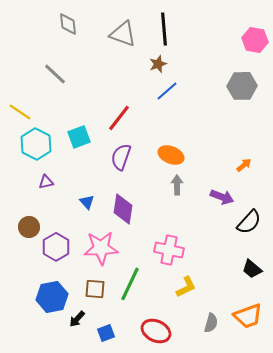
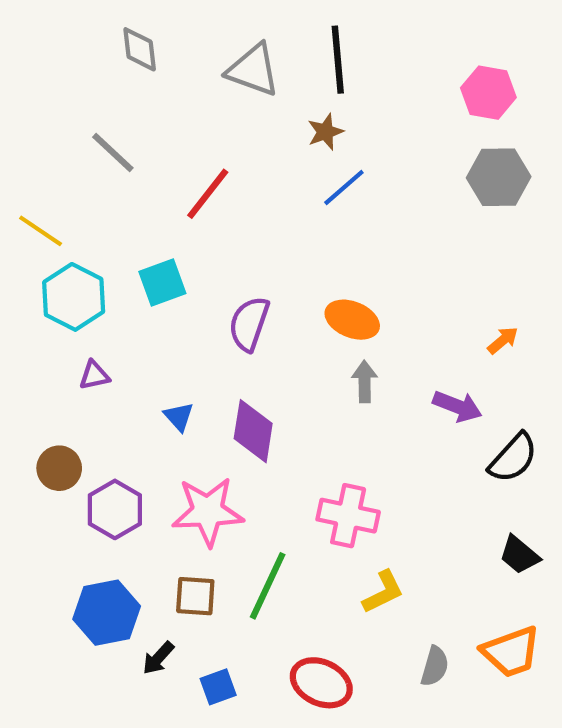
pink hexagon: (255, 40) -> (488, 93), moved
red line: (119, 118) -> (208, 194), moved

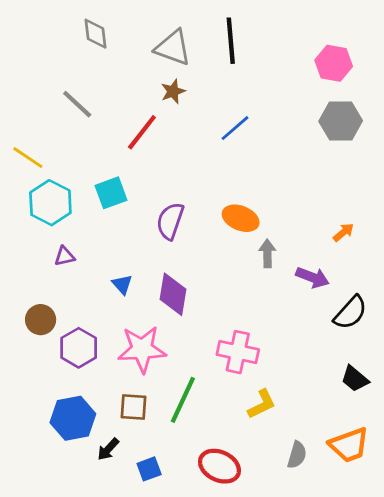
brown star: (325, 132) -> (173, 91), moved
gray arrow: (365, 382) -> (267, 253), moved

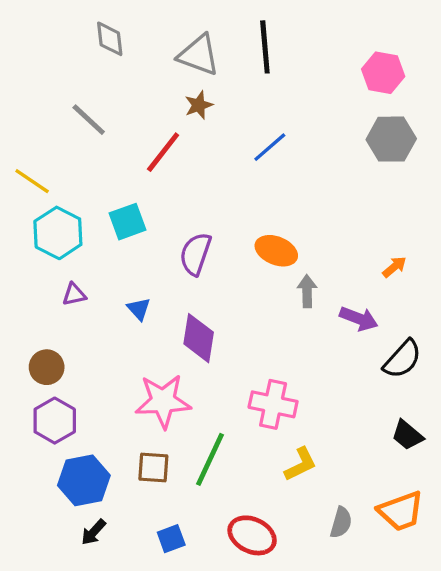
blue triangle: (122, 284) -> (139, 309), moved
purple hexagon: (79, 348) -> (55, 421), moved
black arrow: (108, 449) -> (94, 532), moved

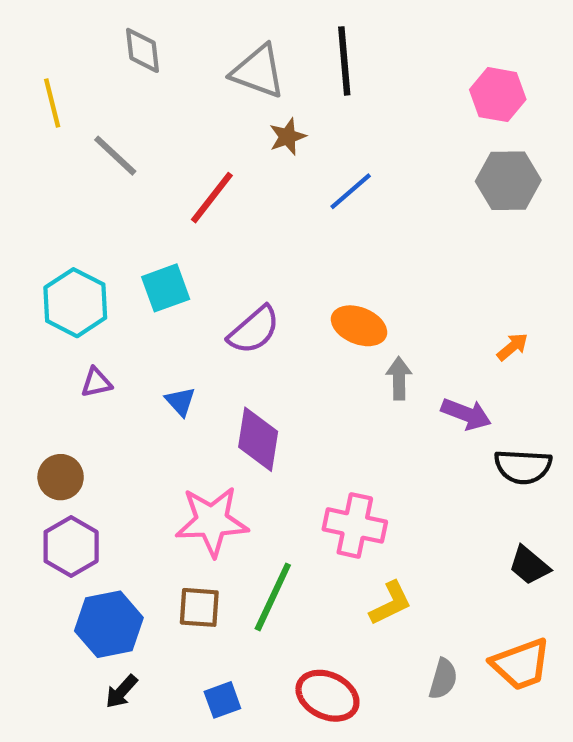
brown star: (199, 105) -> (288, 137), moved
yellow line: (32, 181) -> (52, 103), moved, turned 42
purple semicircle: (195, 254) -> (254, 330), turned -150
black semicircle: (402, 359) -> (523, 467), turned 51

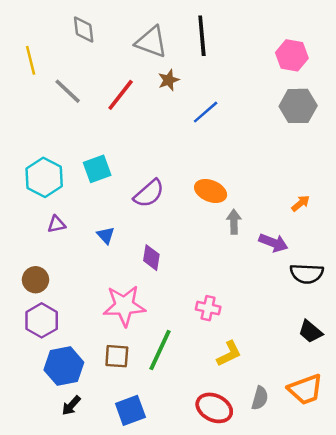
red line: (212, 198) -> (121, 95), moved
purple diamond: (258, 439) -> (151, 258), size x0.7
pink cross: (355, 525) -> (208, 308), size x0.7
red ellipse: (327, 696) -> (214, 408), moved
blue square: (222, 700) -> (130, 410), size x1.4

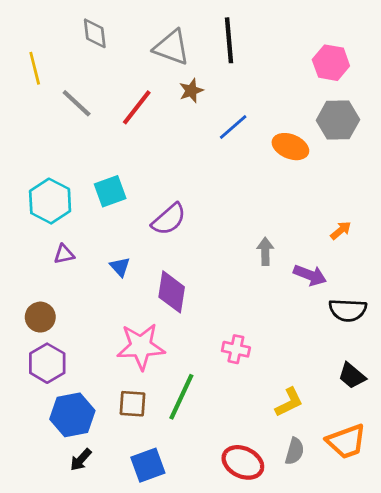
orange ellipse: (211, 191) -> (290, 147), moved
purple diamond: (151, 258) -> (172, 292), size x1.4
yellow L-shape: (229, 354) -> (289, 402), moved

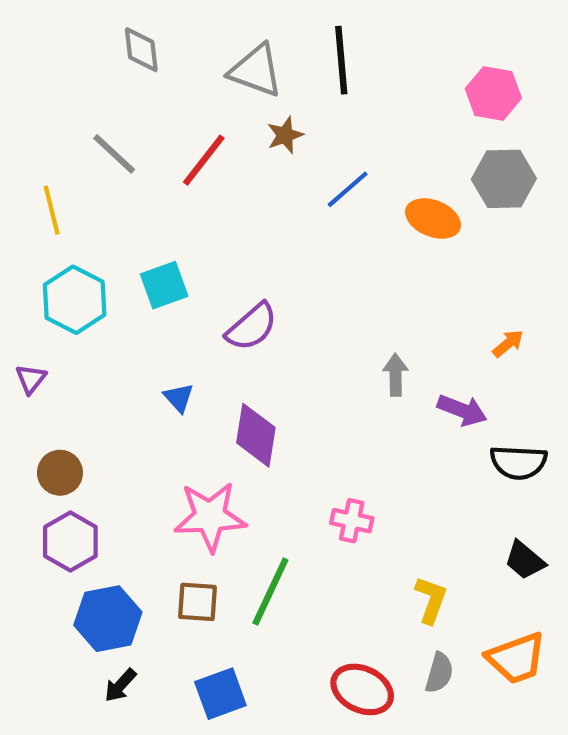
yellow line: (35, 68) -> (52, 210), moved
purple triangle: (64, 254) -> (31, 379), moved, turned -40
yellow L-shape: (289, 402) -> (431, 600), turned -44

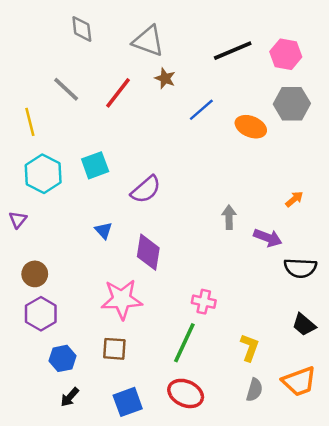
black line: (341, 60) -> (233, 51), moved, turned 72
brown star: (285, 135) -> (165, 78), turned -30
green line: (270, 592) -> (184, 343), moved
blue hexagon: (108, 619) -> (63, 358), size x0.7
red ellipse: (362, 689) -> (186, 393), moved

